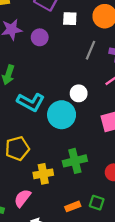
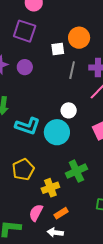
white square: (70, 19) -> (58, 49), moved
orange rectangle: (73, 206) -> (61, 213), moved

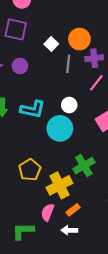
orange circle: (79, 38) -> (79, 39), moved
white square: (58, 49) -> (51, 44), turned -32
cyan L-shape: (27, 126) -> (33, 109), moved
yellow cross: (50, 188) -> (59, 185), size x1.4

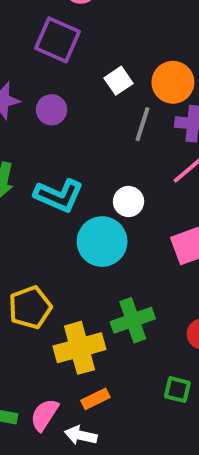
pink semicircle: (48, 212) -> (44, 415), moved

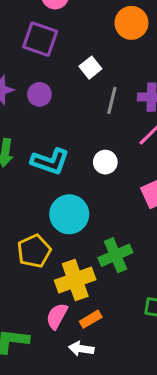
orange circle: (173, 82) -> (131, 23), moved
cyan circle: (102, 242) -> (69, 214), moved
pink semicircle: (44, 415) -> (57, 316), moved

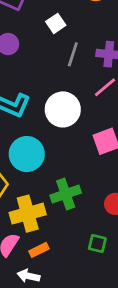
white circle: (105, 162) -> (63, 109), size x1.6

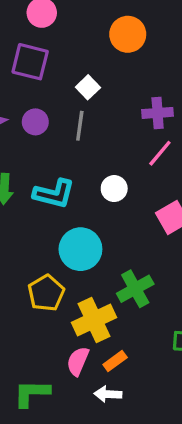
gray line: (73, 54) -> (80, 126), moved
white circle: (63, 109) -> (114, 189), size x0.6

